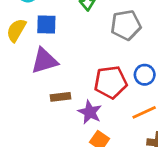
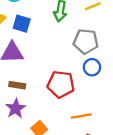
blue circle: (145, 75) -> (92, 67), moved
purple star: (90, 112) -> (16, 108), moved

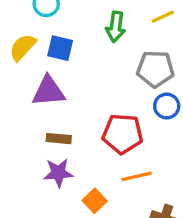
purple star: (16, 108) -> (58, 173), turned 30
orange line: (81, 116) -> (137, 176), moved

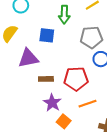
blue square: (60, 48) -> (47, 35), moved
brown rectangle: (59, 139) -> (46, 79), moved
purple star: (58, 173) -> (52, 103), moved, turned -30

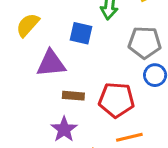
purple star: (52, 103) -> (64, 129), moved

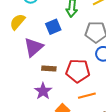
blue square: (81, 33) -> (53, 27), turned -35
purple triangle: (51, 63) -> (34, 47), turned -35

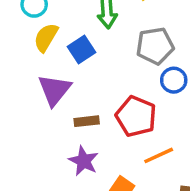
yellow semicircle: (18, 22) -> (46, 37), moved
red pentagon: (78, 71) -> (136, 116), turned 30

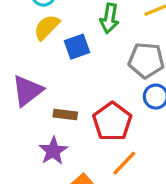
purple triangle: (54, 90) -> (27, 91), moved
orange line: (159, 155) -> (124, 163), turned -36

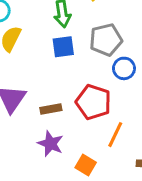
blue square: (77, 47) -> (63, 47), moved, turned 30

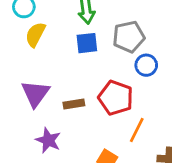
purple star: (51, 144) -> (48, 140), moved

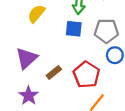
brown rectangle: (74, 104) -> (54, 72), turned -42

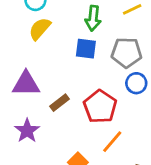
purple triangle: (27, 58) -> (26, 84), turned 40

